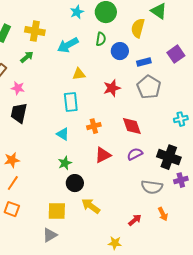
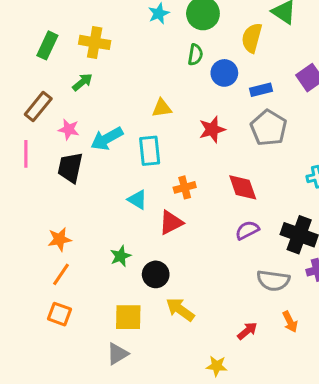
cyan arrow: (68, 45) -> (107, 139), moved
red triangle: (103, 155) -> (171, 223), moved
green star: (65, 163) -> (121, 256), moved

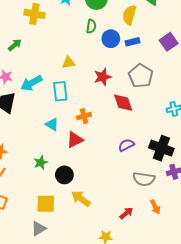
yellow cross: (95, 42) -> (34, 14), moved
blue rectangle: (261, 90) -> (132, 42), moved
red diamond: (243, 187) -> (123, 103), moved

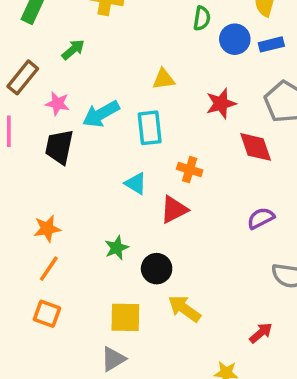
orange cross: (84, 116) -> (190, 170), turned 32

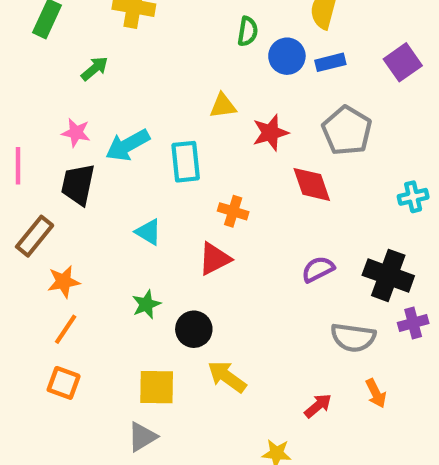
brown rectangle: (23, 77) -> (35, 236), moved
yellow triangle: (164, 79) -> (223, 106), moved
cyan triangle: (136, 183) -> (148, 232), moved

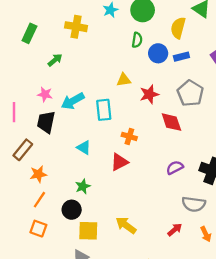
black circle: (194, 329) -> (72, 210), moved
red arrow: (318, 406) -> (175, 230), moved

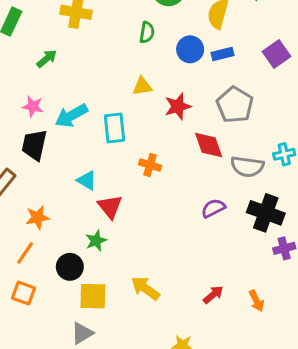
green semicircle: (137, 40) -> (147, 32), moved
red triangle: (119, 162) -> (110, 207), moved, turned -42
orange star: (38, 174) -> (37, 217), moved
green star: (83, 186) -> (96, 241), moved
gray semicircle: (194, 204) -> (247, 167), moved

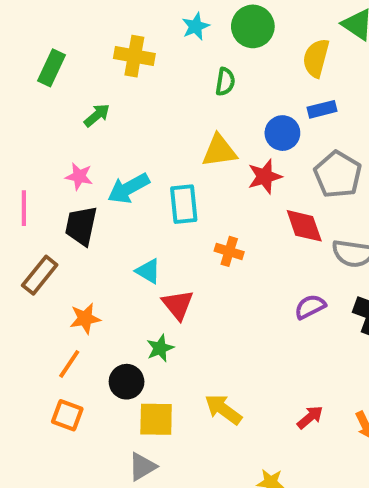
blue circle: (190, 49) -> (282, 133), moved
yellow triangle: (142, 86) -> (219, 151), size x1.4

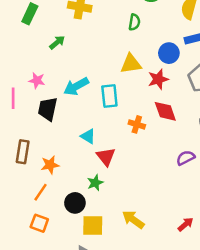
pink star: (79, 176) -> (37, 80), moved
red diamond: (304, 226) -> (165, 111), moved
brown rectangle: (40, 275) -> (23, 152), moved, turned -30

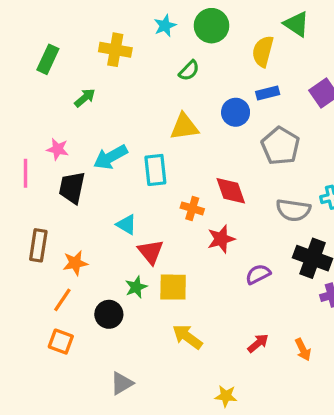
green semicircle: (134, 22) -> (189, 71), turned 35
red star: (158, 79) -> (221, 239), moved
purple semicircle: (186, 158) -> (258, 274), moved
yellow square: (93, 226) -> (173, 287), moved

